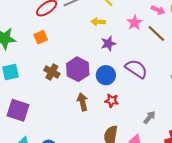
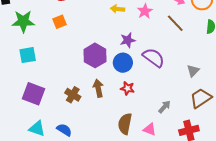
pink star: (135, 23) -> (145, 11), moved
purple star: (108, 44) -> (128, 40), moved
brown cross: (52, 72) -> (73, 95), moved

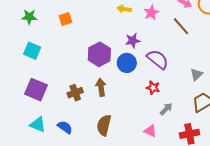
green star: (23, 21) -> (29, 17), size x0.7
cyan square: (28, 55) -> (32, 51), turned 30
red star: (127, 88) -> (153, 88), moved
brown cross: (73, 95) -> (75, 93), turned 35
brown semicircle: (125, 124) -> (104, 125), moved

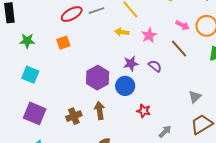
purple semicircle: (158, 59) -> (155, 66), moved, size x0.6
red star: (153, 88) -> (144, 111), moved

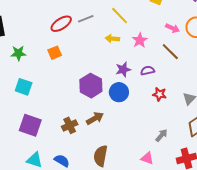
purple semicircle: (155, 66) -> (147, 71), turned -48
brown arrow: (100, 111) -> (95, 118), turned 72
red star: (144, 111) -> (159, 94), moved

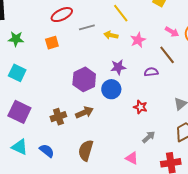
gray line: (86, 19) -> (87, 27), moved
purple semicircle: (147, 71) -> (151, 72), moved
red star: (159, 94) -> (140, 107), moved

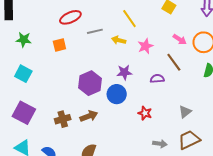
gray arrow: (149, 137) -> (160, 144), moved, turned 48

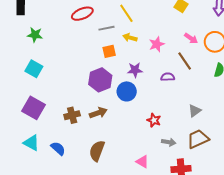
yellow line: (129, 19) -> (126, 13), moved
orange square: (59, 45) -> (109, 51), moved
red star: (145, 113) -> (154, 120), moved

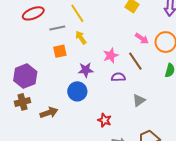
yellow arrow: (130, 38) -> (81, 38), turned 40
pink star: (157, 44) -> (111, 56), moved
purple hexagon: (100, 80) -> (25, 76), moved
gray triangle: (195, 111) -> (139, 100), moved
brown cross: (72, 115) -> (23, 102), moved

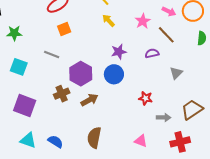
gray line: (57, 28) -> (52, 54), moved, turned 42
orange square: (60, 51) -> (64, 29), moved
pink star: (111, 56) -> (143, 21), moved
purple hexagon: (25, 76) -> (81, 74), moved

